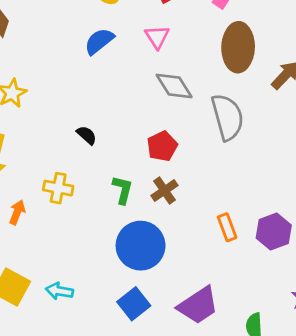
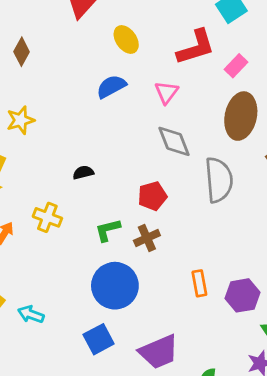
black semicircle: (87, 135) -> (83, 172), turned -66
green L-shape: (123, 190) -> (108, 230), turned -128

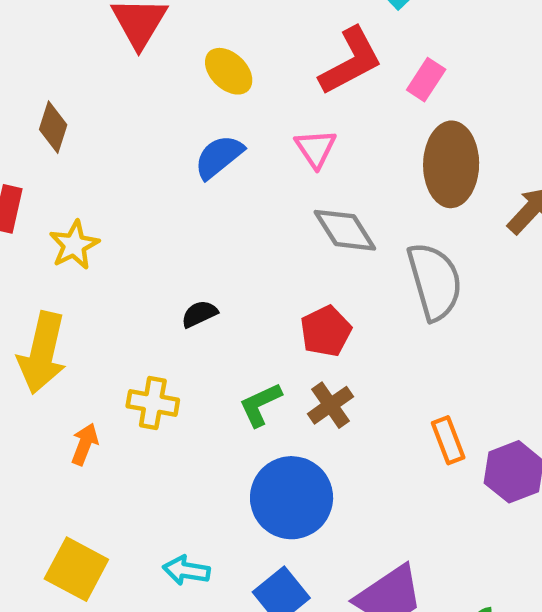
orange rectangle: (199, 283) -> (448, 440), moved
cyan arrow: (31, 314) -> (186, 570), moved

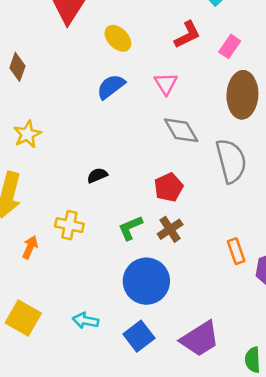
red L-shape: (351, 61) -> (187, 35), size x0.7

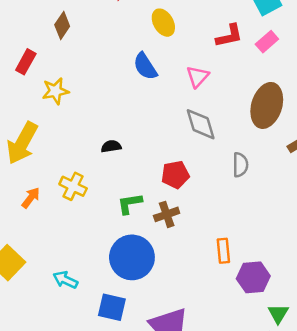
pink rectangle: (230, 46) -> (267, 42), moved
blue semicircle: (111, 87) -> (145, 66), turned -100
gray semicircle: (231, 161) -> (240, 165), size x0.6
blue square: (139, 336) -> (112, 307), turned 36

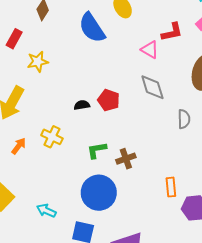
red L-shape: (229, 36) -> (172, 32), moved
blue semicircle: (145, 66) -> (92, 28), moved, size x1.4
pink triangle: (198, 77) -> (150, 50), turned -42
red pentagon: (175, 175) -> (109, 100), moved, turned 30

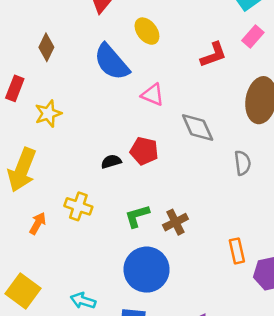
pink triangle: (150, 50) -> (153, 95), moved

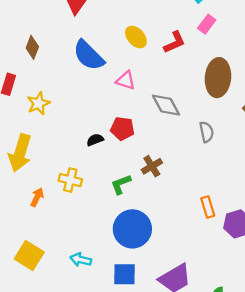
yellow ellipse: (147, 31) -> (136, 37), moved
brown cross: (175, 222) -> (152, 166), moved

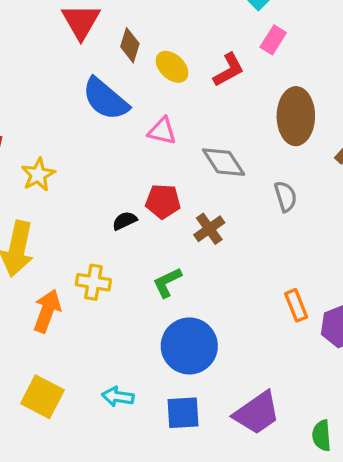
brown diamond: (32, 47) -> (130, 45), moved
brown cross: (152, 166) -> (209, 229), moved
orange arrow: (37, 197) -> (47, 311), size x1.5

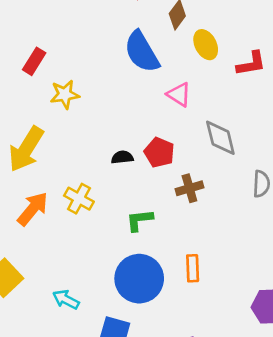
orange rectangle: (296, 305) -> (193, 268), moved

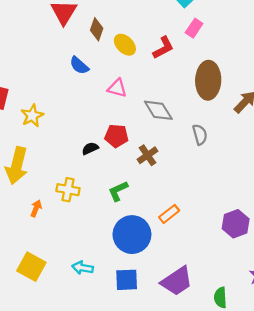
blue semicircle: (142, 52) -> (79, 65), size x0.6
orange arrow: (33, 209) -> (36, 208), size x0.6
orange rectangle: (193, 268) -> (169, 214), turned 72

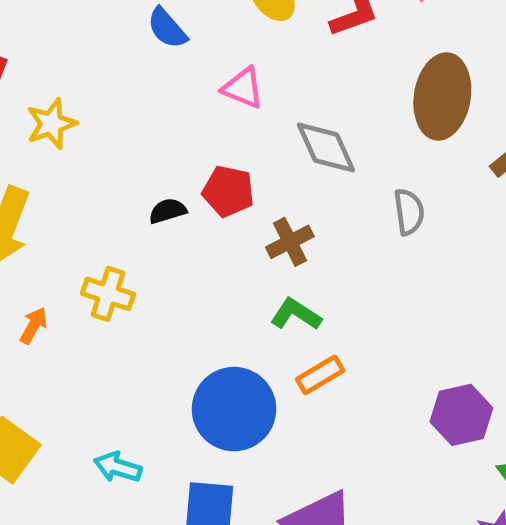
green L-shape: (118, 191) -> (296, 314), moved, turned 50

